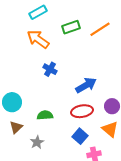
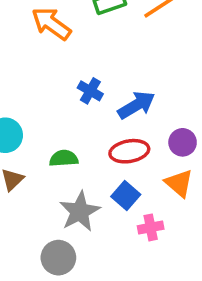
blue cross: (50, 69) -> (90, 91), moved
gray star: (37, 142) -> (80, 212), moved, size x1.6

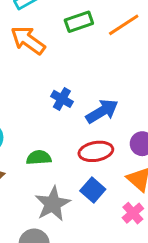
pink cross: (151, 227) -> (133, 213), moved, turned -30

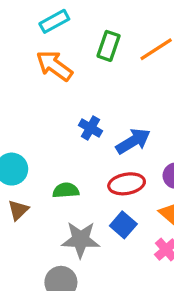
green rectangle: (79, 22) -> (109, 46), turned -52
gray star: (53, 204) -> (81, 240), turned 30

